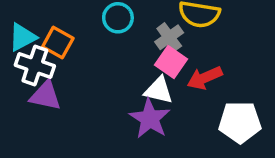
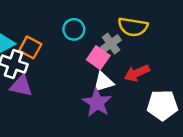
pink square: (171, 62) -> (98, 58), moved
white triangle: (159, 90) -> (103, 82), turned -30

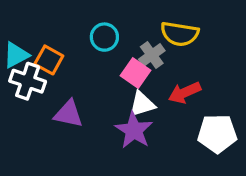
purple triangle: (21, 86) -> (68, 114), moved

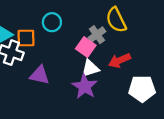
yellow semicircle: (180, 34) -> (116, 20), turned 55
cyan circle: (104, 37) -> (52, 22), moved
orange square: (49, 60) -> (26, 38), turned -30

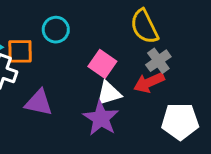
gray cross: (97, 35) -> (158, 61), moved

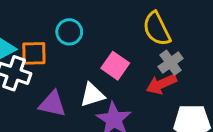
white triangle: (109, 93) -> (92, 95), moved

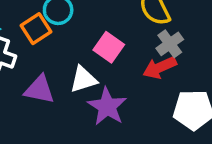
orange square: (34, 53) -> (36, 29), moved, turned -32

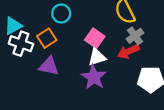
orange square: (36, 29) -> (47, 38), moved
white triangle: (83, 79) -> (97, 57), moved

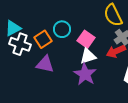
cyan circle: (61, 13) -> (62, 29), moved

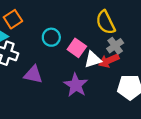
orange square: (43, 39) -> (13, 19), moved
white triangle: (88, 56) -> (93, 60), moved

